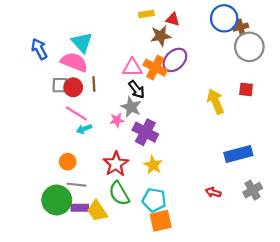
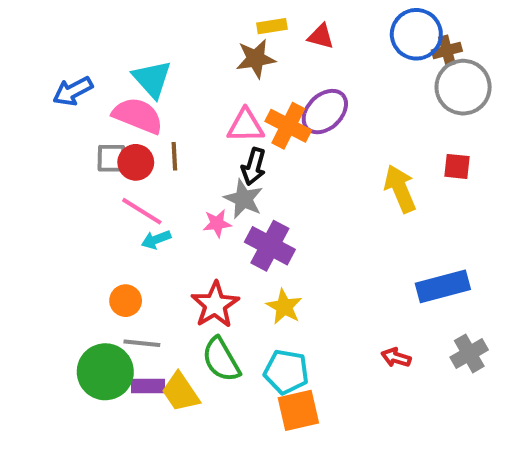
brown star: (161, 36) -> (256, 59), moved
blue arrow: (39, 49) -> (73, 91), turned -90
black arrow: (137, 89) -> (254, 166), turned 54

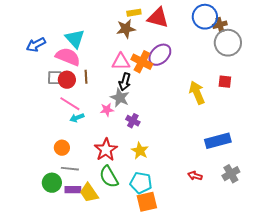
red triangle: (321, 36) -> (158, 18), size x1.6
purple cross: (270, 246) -> (133, 121), size x0.6
green circle: (105, 372) -> (52, 183), size x0.7

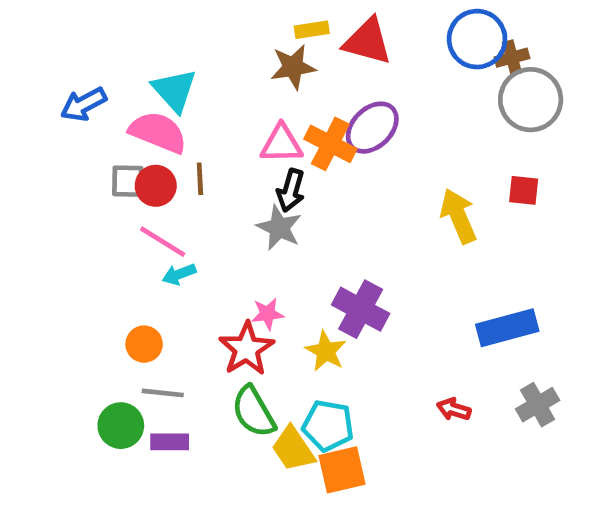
pink star: (107, 110) -> (267, 314), moved
purple cross: (133, 121) -> (361, 309), moved, size x1.6
yellow trapezoid: (89, 193) -> (293, 449), moved

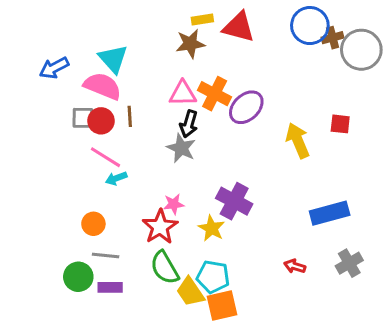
gray circle: (531, 100) -> (361, 50), moved
purple ellipse: (372, 128) -> (246, 107), moved

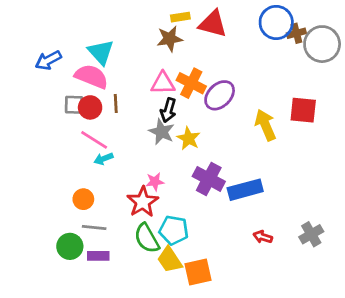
red square: (340, 124) -> (303, 110), size x1.5
blue rectangle: (330, 213) -> (245, 190), moved
yellow star: (211, 228) -> (189, 138), moved
cyan pentagon: (213, 277) -> (174, 230), moved

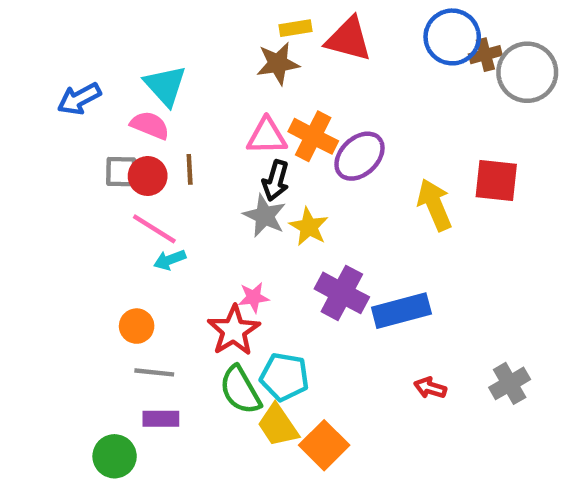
pink semicircle: (91, 76) -> (150, 125), size x0.7
green circle: (70, 246) -> (115, 456), moved
orange square: (198, 272) -> (324, 445), turned -32

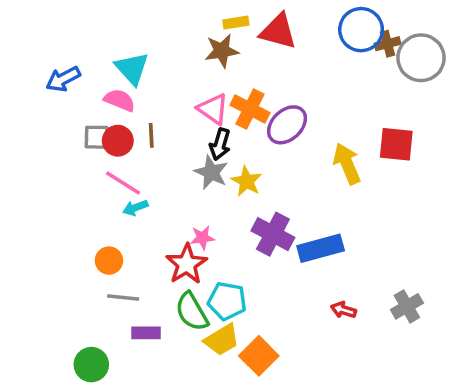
pink triangle: (267, 136) -> (213, 109), turned 36
purple rectangle: (161, 419) -> (146, 333), moved
yellow trapezoid: (278, 425) -> (222, 340), turned -87

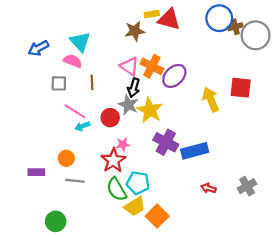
yellow rectangle: (236, 23) -> (152, 14), moved
red circle: (118, 141) -> (110, 118), moved
yellow star: (246, 181) -> (150, 110), size x1.4
purple rectangle: (146, 333) -> (36, 172), moved

